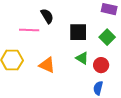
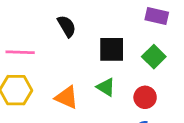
pink line: (29, 30) -> (20, 52), moved
green triangle: (82, 58) -> (106, 87), moved

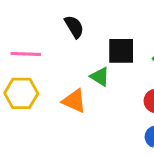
green triangle: (106, 87) -> (100, 77), moved

